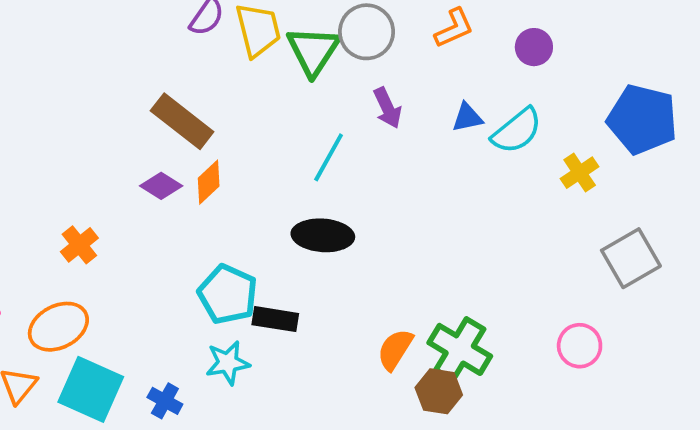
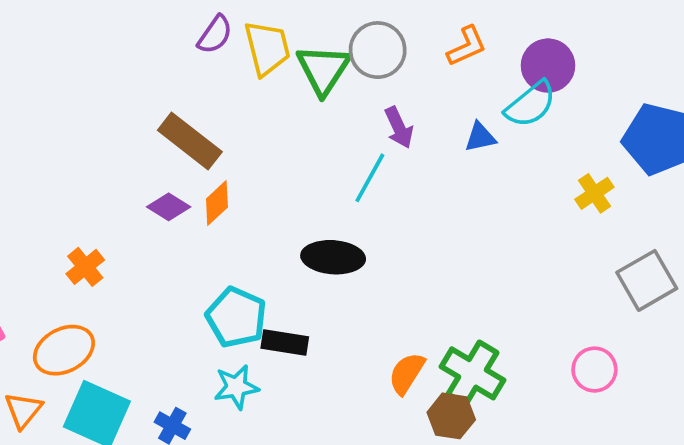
purple circle: (534, 47) -> (548, 66), size x1.4
cyan semicircle: (517, 131) -> (531, 104), moved
cyan line: (329, 157) -> (370, 178), moved

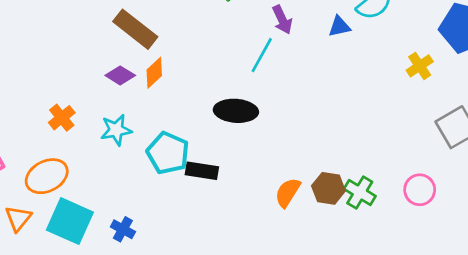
green cross: (472, 373) -> (360, 193), moved, size x0.7
cyan star: (236, 387) -> (116, 130), moved
brown hexagon: (451, 416) -> (328, 188), moved

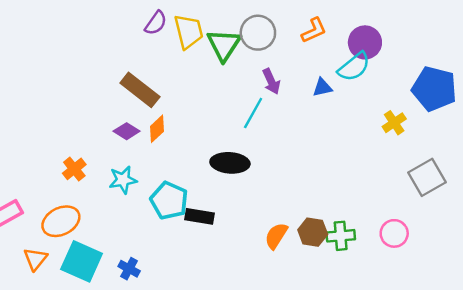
green cross: (360, 193) -> (341, 236), turned -36

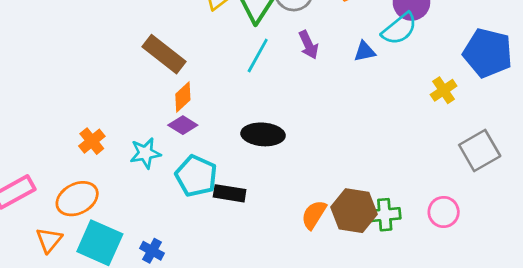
cyan line: (253, 113) -> (258, 56), moved
purple diamond: (127, 131) -> (183, 125), moved
brown hexagon: (313, 232) -> (354, 211), size x1.4

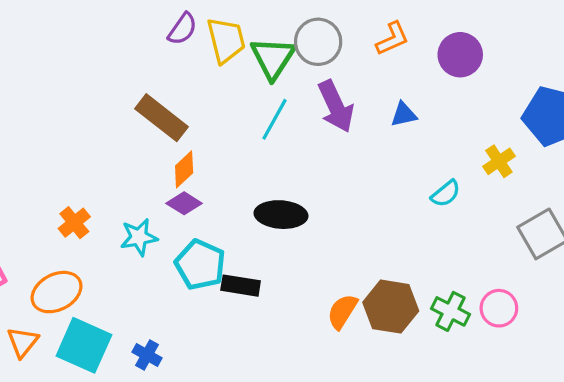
cyan semicircle: (399, 29) -> (446, 194), moved, size x0.7
purple arrow: (308, 45) -> (336, 106), size x1.5
green cross: (385, 215) -> (450, 311), moved, turned 32

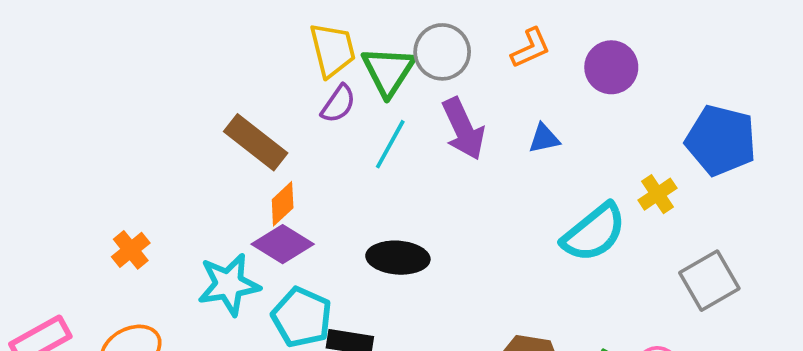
purple semicircle: (182, 29) -> (338, 104), moved
cyan semicircle: (446, 194) -> (594, 233), size x1.8
purple diamond: (184, 203) -> (283, 244), size x1.4
orange cross: (74, 223) -> (131, 250), moved
cyan star: (139, 237) -> (229, 284), size x1.4

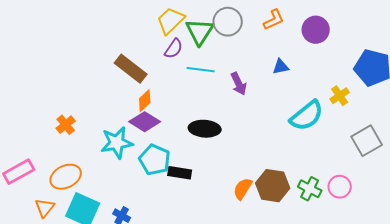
yellow trapezoid: (333, 50) -> (171, 21), turned -120
purple arrow: (463, 129) -> (239, 84), moved, size x0.7
cyan line: (390, 144) -> (201, 70), turned 68

